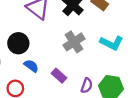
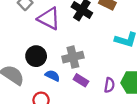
gray cross: (74, 42) -> (73, 57), moved, turned 30

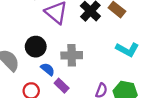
purple rectangle: (81, 80) -> (62, 86), moved

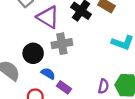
gray cross: (72, 55) -> (62, 44), moved

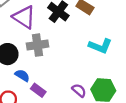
purple semicircle: (103, 86) -> (79, 90), turned -64

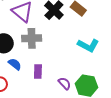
purple rectangle: (38, 90) -> (38, 71), moved, turned 48

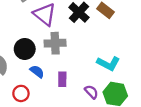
cyan L-shape: (88, 45) -> (108, 63), moved

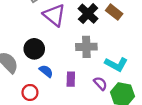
gray cross: (55, 43) -> (86, 47), moved
purple semicircle: (91, 92) -> (100, 83), moved

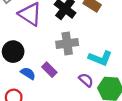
purple rectangle: (71, 79) -> (49, 70), moved, turned -40

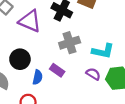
blue semicircle: (28, 73) -> (38, 77), turned 80

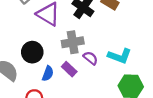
gray cross: (70, 43) -> (73, 42), moved
purple semicircle: (93, 74) -> (91, 58), moved

